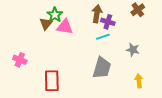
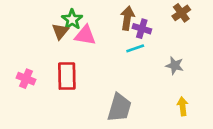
gray trapezoid: (102, 68) -> (119, 108), moved
red rectangle: (52, 81) -> (67, 76), moved

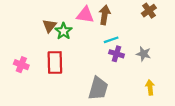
green star: (72, 19) -> (64, 31), moved
purple cross: (142, 29) -> (116, 54), moved
pink triangle: (85, 35) -> (85, 15), moved

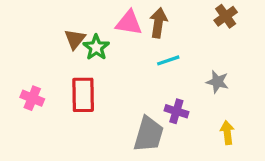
purple cross: (116, 54) -> (176, 111), moved

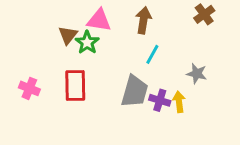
pink triangle: (129, 23) -> (99, 20), moved
cyan line: (168, 60) -> (152, 54), turned -42
yellow arrow: (227, 133) -> (179, 102), moved
gray trapezoid: (149, 134) -> (135, 91), moved

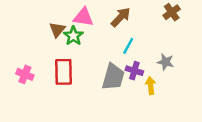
brown arrow: (143, 20) -> (121, 17), turned 35
purple cross: (160, 100) -> (134, 71), moved

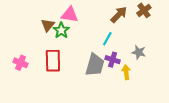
brown arrow: (121, 17) -> (119, 15), moved

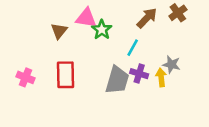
green star: (61, 30) -> (102, 30), moved
yellow arrow: (126, 72) -> (161, 77), moved

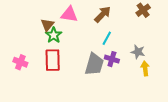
brown arrow: (147, 18) -> (103, 14), moved
green star: (102, 30) -> (54, 35), moved
yellow arrow: (161, 77) -> (145, 68), moved

